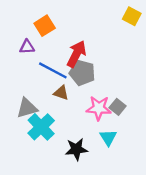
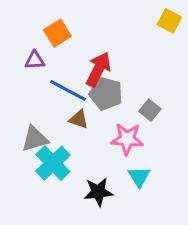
gray square: (118, 107) -> (150, 110), moved

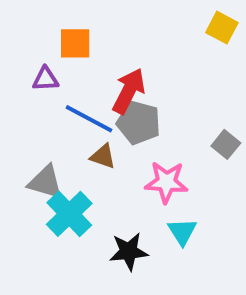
orange square: (57, 33) -> (75, 43), turned 32
gray square: (150, 110) -> (226, 144), moved
gray triangle: (35, 139) -> (45, 182), turned 32

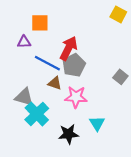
gray pentagon: (139, 123) -> (74, 65), turned 30
pink star: (166, 182) -> (76, 97), moved

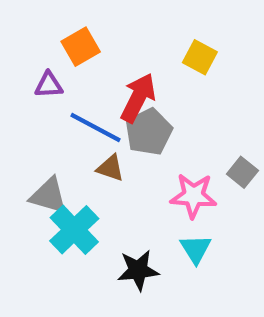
yellow square: (118, 14) -> (200, 57), moved
orange square: (40, 23) -> (81, 47), turned -30
gray square: (120, 77) -> (242, 172), moved
pink star: (76, 97) -> (193, 196), moved

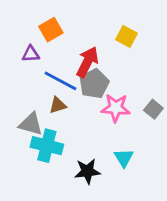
brown triangle: (110, 168) -> (58, 105), moved, turned -36
pink star: (193, 196) -> (116, 108), moved
cyan cross: (74, 230) -> (47, 146), turned -32

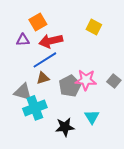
red arrow: (87, 62) -> (51, 41), moved, turned -130
blue line: (60, 81) -> (45, 60), turned -60
gray pentagon: (94, 84) -> (70, 86), moved
cyan cross: (47, 146) -> (35, 108), turned -35

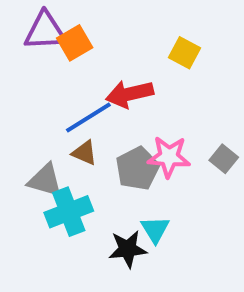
purple triangle: (23, 40) -> (45, 31), moved, size x1.6
red arrow: (51, 41) -> (130, 94), moved
brown triangle: (43, 78) -> (84, 153), turned 40
cyan triangle: (92, 117) -> (155, 229), moved

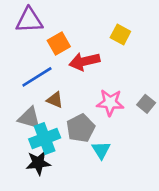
orange square: (75, 43) -> (59, 43), moved
blue line: (88, 117) -> (37, 77), moved
gray pentagon: (137, 169) -> (81, 128), moved
black star: (128, 249) -> (38, 163), moved

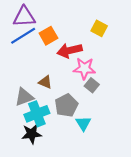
blue line: (37, 77) -> (23, 36), moved
pink star: (110, 103) -> (84, 68), moved
gray square: (146, 104) -> (92, 85), moved
gray triangle: (29, 118) -> (24, 97), turned -36

